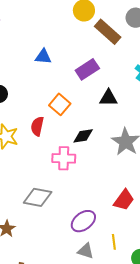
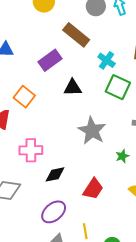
brown rectangle: (108, 32) -> (76, 35), moved
black diamond: (83, 136) -> (55, 174), moved

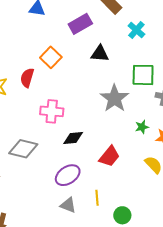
green square: (118, 87) -> (143, 75), moved, turned -30

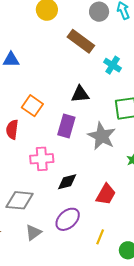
purple rectangle: (80, 24) -> (66, 126), moved, turned -35
yellow line: (97, 198) -> (100, 237), turned 35
gray triangle: (68, 205) -> (33, 232), moved, turned -48

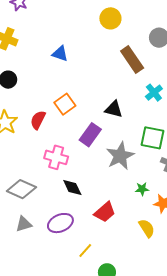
black diamond: (67, 182) -> (72, 187), turned 60

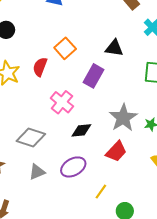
gray star: (120, 156) -> (123, 118), moved
pink cross: (56, 157) -> (62, 102), turned 30
black diamond: (72, 187) -> (81, 130), turned -65

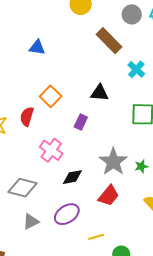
purple rectangle: (94, 76) -> (81, 122), size x0.7
yellow line: (101, 192) -> (96, 237), turned 42

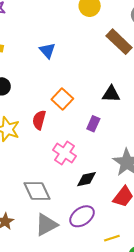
blue triangle: (37, 47) -> (47, 51), turned 42
gray diamond: (23, 188) -> (37, 191), turned 52
gray triangle: (31, 222) -> (46, 225), size x1.4

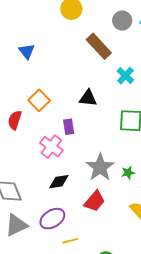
purple rectangle: (93, 124) -> (69, 127), turned -35
pink cross: (64, 153) -> (51, 147), moved
yellow line: (112, 238) -> (70, 241), moved

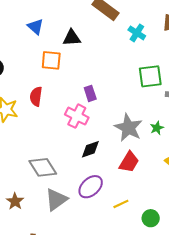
black triangle: (88, 98) -> (72, 38), moved
orange square: (39, 100) -> (51, 60), moved, turned -30
yellow line: (70, 241) -> (121, 204), moved

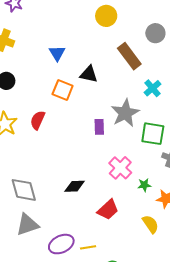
purple rectangle: (90, 93) -> (99, 127), moved
pink cross: (77, 116) -> (120, 168), moved
gray star: (128, 128) -> (125, 113), moved
purple ellipse: (91, 187) -> (61, 244), moved

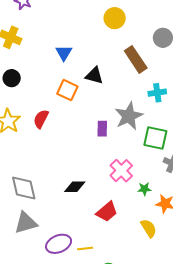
cyan cross: (153, 88) -> (157, 93), turned 30

